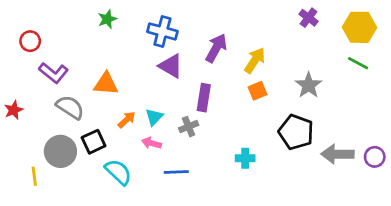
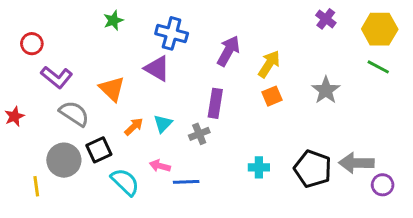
purple triangle: (171, 66) -> (157, 68), moved
orange triangle: (106, 84) -> (112, 89), turned 40
black pentagon: (296, 132) -> (313, 169), moved
pink arrow: (151, 143) -> (160, 166), moved
purple circle: (375, 157) -> (383, 185), moved

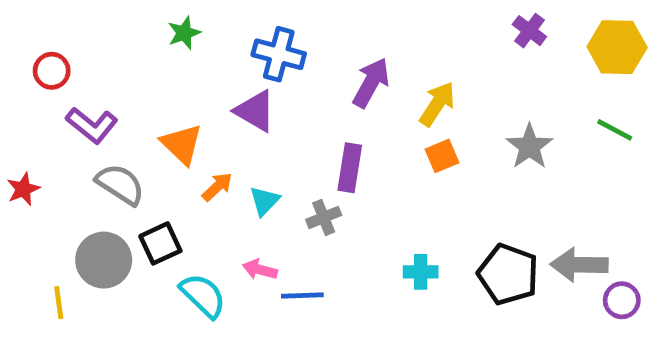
green line: (378, 67) -> (615, 130), moved
orange arrow: (134, 127) -> (217, 187), moved

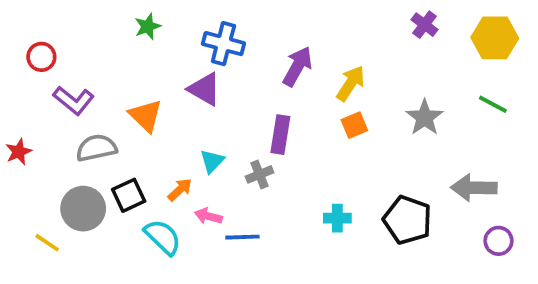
gray semicircle: (120, 184) -> (96, 148), turned -45
orange arrow: (217, 187) -> (180, 190), moved
gray arrow: (579, 265) -> (474, 188), moved
yellow line: (59, 303) -> (47, 243), turned -48

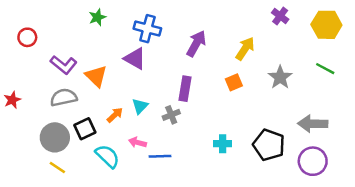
yellow arrow: (351, 83) -> (245, 49), moved
purple L-shape: (74, 100) -> (64, 65), moved
orange arrow: (180, 190) -> (115, 115), moved
purple circle: (499, 241) -> (313, 161), moved, size x1.5
yellow line: (47, 243) -> (57, 167), moved

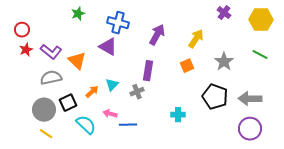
red star: (12, 100) -> (26, 50), moved
black pentagon: (269, 145) -> (215, 97), moved

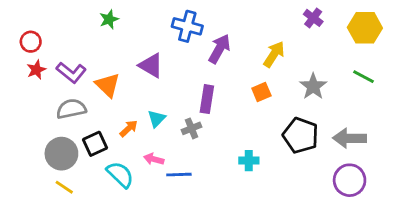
blue cross: (118, 23) -> (187, 26), moved

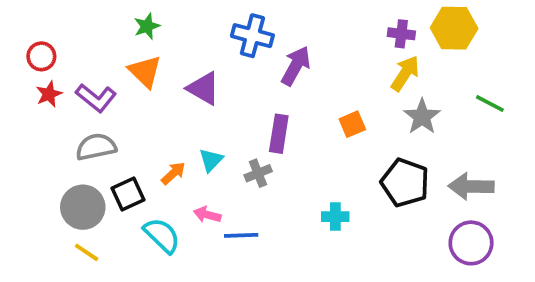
purple cross: (313, 18) -> (401, 34), moved, turned -30
yellow hexagon: (365, 28) -> (454, 28), moved
yellow arrow: (274, 54) -> (405, 73), moved
orange triangle: (108, 85) -> (145, 71), moved

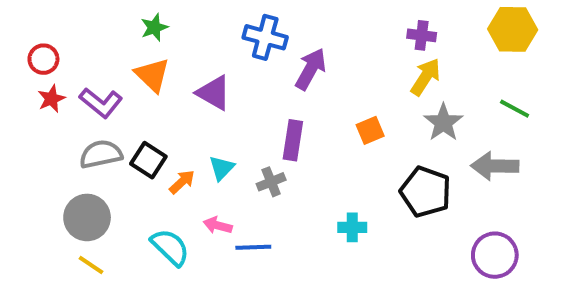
yellow hexagon: (454, 28) -> (513, 29), moved
gray arrow: (471, 186) -> (495, 166), moved
black square: (128, 194) -> (148, 160), moved, turned -32

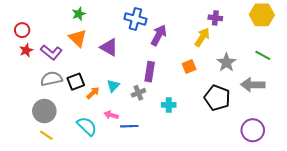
yellow arrow: (426, 77) -> (202, 37), moved
black square: (148, 160) -> (76, 82), turned 36
cyan cross: (352, 227) -> (169, 105), moved

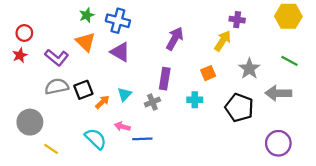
blue cross: (135, 19) -> (118, 21), moved
red star: (26, 50) -> (20, 55), moved
cyan cross: (169, 105) -> (195, 100), moved
gray circle: (44, 111) -> (30, 122), moved

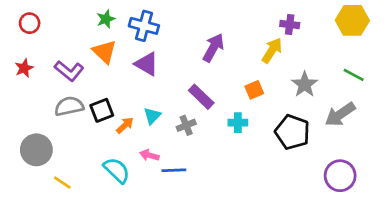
red circle: (24, 33) -> (30, 23), moved
purple rectangle: (165, 79) -> (201, 97), turned -55
gray arrow: (278, 93) -> (340, 114), turned -35

